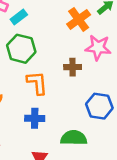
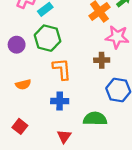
brown cross: (73, 67) -> (102, 60), moved

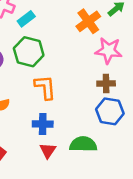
brown cross: (102, 60) -> (106, 83), moved
red triangle: (64, 136) -> (48, 151), moved

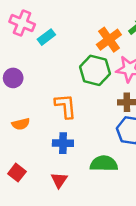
green hexagon: (29, 52) -> (95, 70), moved
red triangle: (48, 151) -> (59, 180), moved

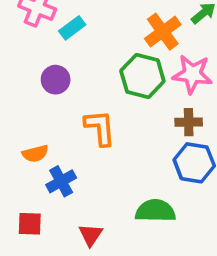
purple circle: (13, 78) -> (56, 80), moved
blue cross: (63, 143) -> (61, 181), moved, turned -30
red square: (17, 173) -> (30, 224), turned -36

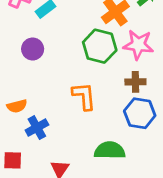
orange L-shape: (100, 128) -> (84, 96), moved

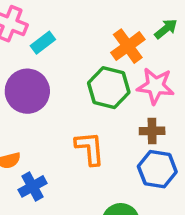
purple circle: (33, 49) -> (27, 91), size x1.6

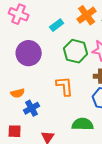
cyan rectangle: (43, 43) -> (57, 25), moved
orange cross: (128, 46) -> (87, 15), moved

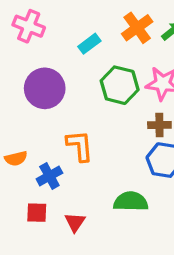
orange L-shape: (65, 86) -> (80, 146), moved
orange semicircle: (18, 93) -> (16, 158), moved
red square: (15, 131) -> (37, 213), moved

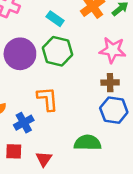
cyan rectangle: (89, 44) -> (55, 19), turned 72
green hexagon: (120, 85) -> (58, 51), moved

